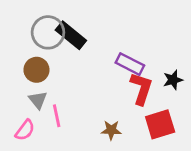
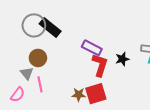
brown circle: (36, 70) -> (38, 58), moved
red square: (160, 124) -> (96, 94), moved

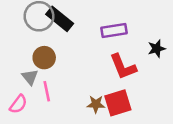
purple rectangle: (92, 48) -> (114, 30), moved, turned -36
black star: (122, 59) -> (157, 49), moved
red L-shape: (100, 65) -> (123, 67), turned 140

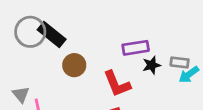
purple rectangle: (114, 30) -> (136, 48), moved
brown circle: (44, 58) -> (74, 65), moved

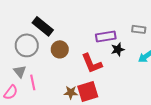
gray circle: (30, 32) -> (27, 45), moved
gray rectangle: (180, 62) -> (139, 29), moved

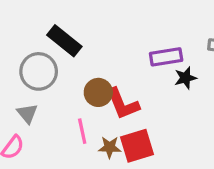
brown circle: (60, 49) -> (98, 92), moved
red L-shape: (92, 63) -> (123, 104), moved
pink line: (33, 82) -> (82, 131), moved

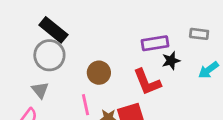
black rectangle: (64, 41) -> (53, 30), moved
red L-shape: (123, 104) -> (147, 82), moved

